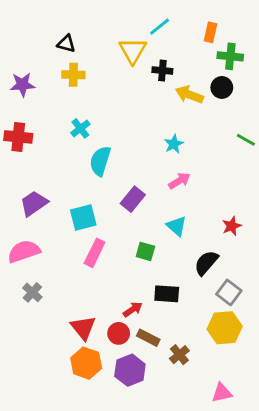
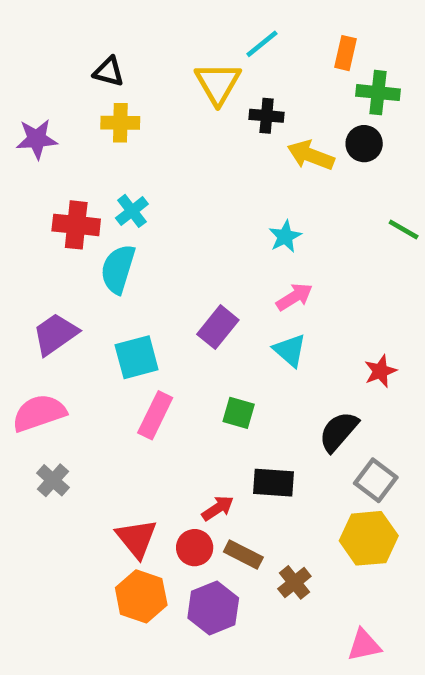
red cross: (18, 137) -> (76, 225), moved
cyan semicircle: (100, 161) -> (118, 269), moved
cyan triangle: (177, 226) -> (290, 350), moved

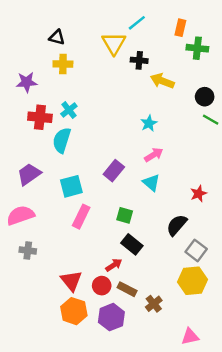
purple star: (37, 139) -> (27, 82), moved
black circle: (364, 144) -> (205, 97), moved
gray cross: (53, 480) -> (28, 250), turned -35
black rectangle: (274, 483) -> (132, 244), moved, turned 35

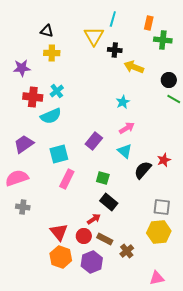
cyan line: (137, 23) -> (113, 19), turned -35
cyan semicircle: (62, 140) -> (51, 116), turned -130
black semicircle: (177, 225) -> (143, 170), moved
gray square: (196, 250) -> (162, 207), turned -30

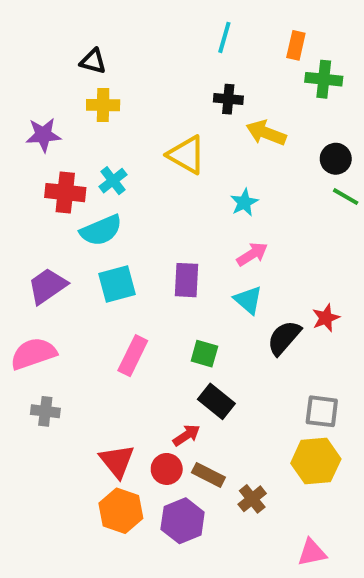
yellow triangle: (94, 36) -> (187, 155), moved, turned -30
purple rectangle: (94, 141) -> (187, 280), turned -36
cyan square: (59, 154) -> (117, 284), moved

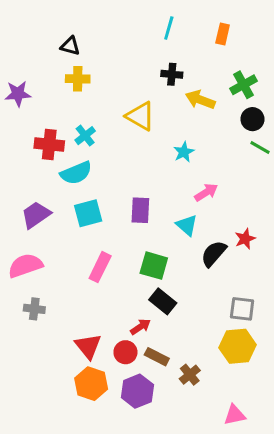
green cross: (324, 79) -> (244, 85), moved, turned -35
purple star: (43, 135) -> (18, 94), moved
pink arrow: (252, 254) -> (206, 192), moved
green square: (204, 354) -> (154, 266), size x1.4

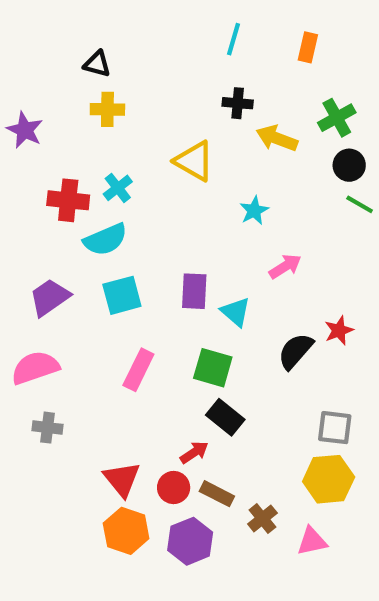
purple star: (18, 94) -> (25, 130), turned 30
cyan triangle: (187, 225) -> (236, 312), moved
pink triangle: (235, 415) -> (312, 541), moved

